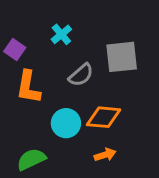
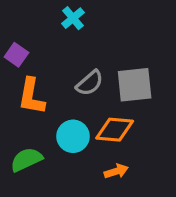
cyan cross: (61, 34) -> (73, 18), moved
gray square: (122, 57) -> (135, 85), moved
green semicircle: (31, 159) -> (26, 160), moved

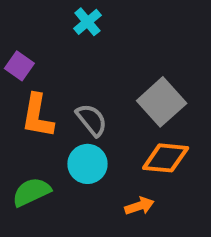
gray semicircle: (90, 83) -> (91, 120), moved, turned -88
gray square: (135, 85) -> (162, 102), turned -36
orange diamond: (115, 130) -> (166, 158), moved

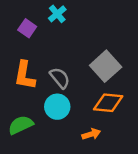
purple square: (19, 66) -> (27, 28), moved

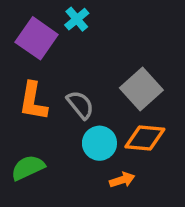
purple square: (27, 28) -> (37, 38), size x1.6
cyan circle: (57, 107) -> (99, 143), moved

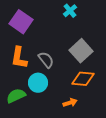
cyan cross: (77, 19) -> (70, 11), moved
cyan circle: (99, 143) -> (38, 83), moved

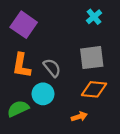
cyan cross: (70, 11) -> (94, 17), moved
gray square: (81, 51) -> (92, 58), turned 35

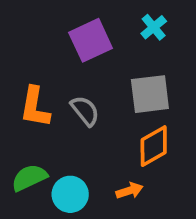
purple square: (24, 25) -> (91, 40), moved, turned 30
orange diamond: (94, 89) -> (154, 146), turned -35
cyan circle: (43, 94) -> (70, 194), moved

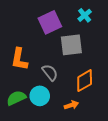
gray square: (150, 94) -> (71, 45), moved
gray semicircle: (85, 111) -> (50, 72), moved
cyan circle: (70, 194) -> (40, 96), moved

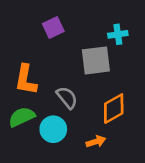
cyan cross: (85, 15) -> (118, 34), moved, turned 32
purple square: (50, 22) -> (53, 27), moved, size x0.7
green semicircle: (16, 98) -> (22, 117), moved

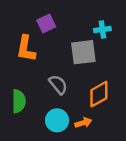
orange L-shape: (26, 80) -> (26, 49), moved
green semicircle: (22, 117) -> (19, 101), turned 115
cyan circle: (53, 129) -> (57, 120), moved

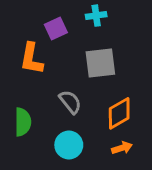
cyan cross: (102, 30) -> (96, 16), moved
orange arrow: (83, 123) -> (122, 148), moved

